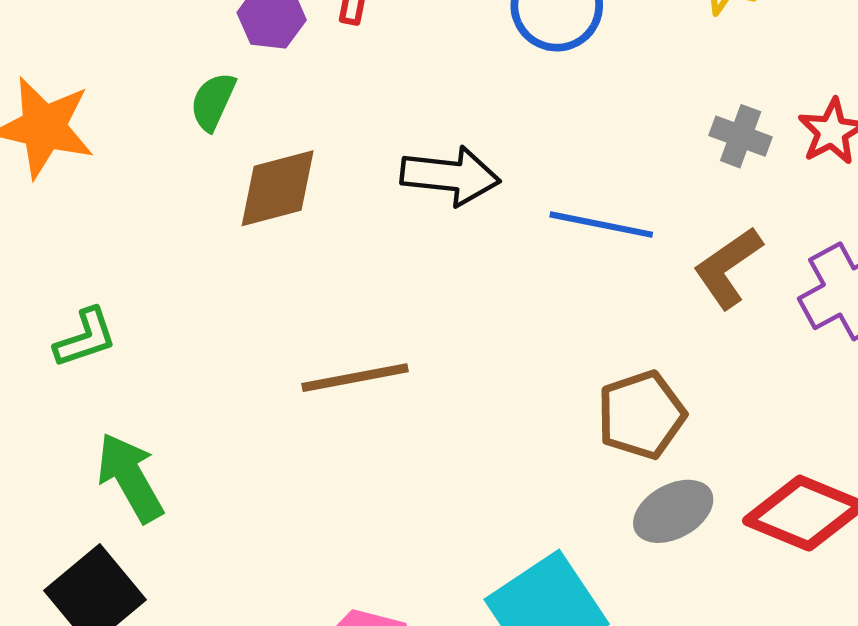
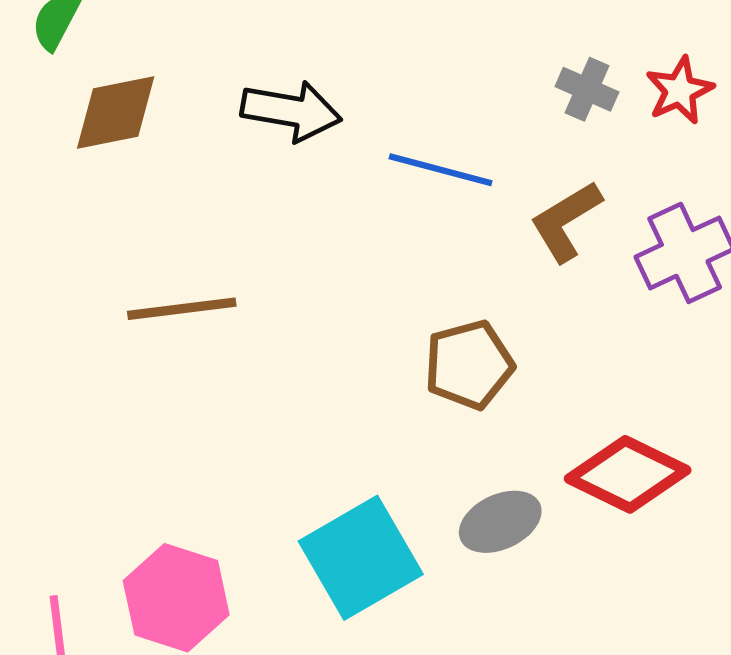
gray ellipse: (673, 511) -> (500, 522), moved

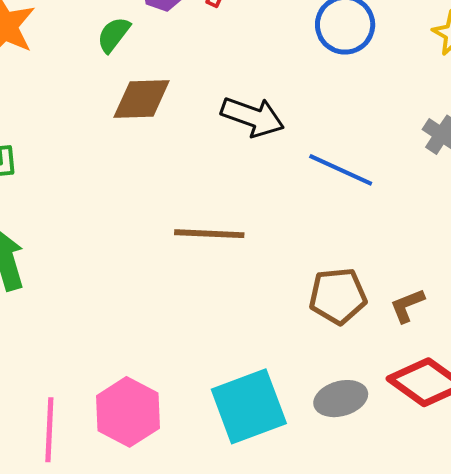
brown L-shape: (566, 221) -> (407, 305), moved, size x0.7
brown line: (182, 309) -> (209, 234), moved

